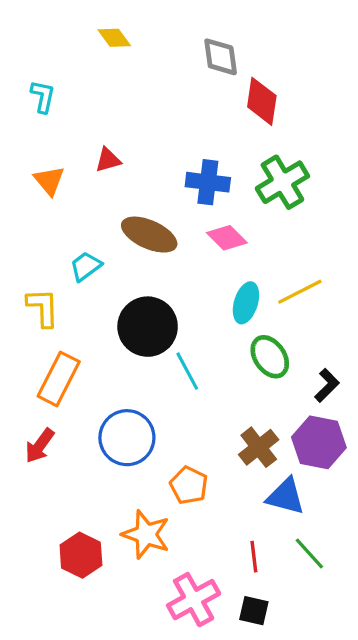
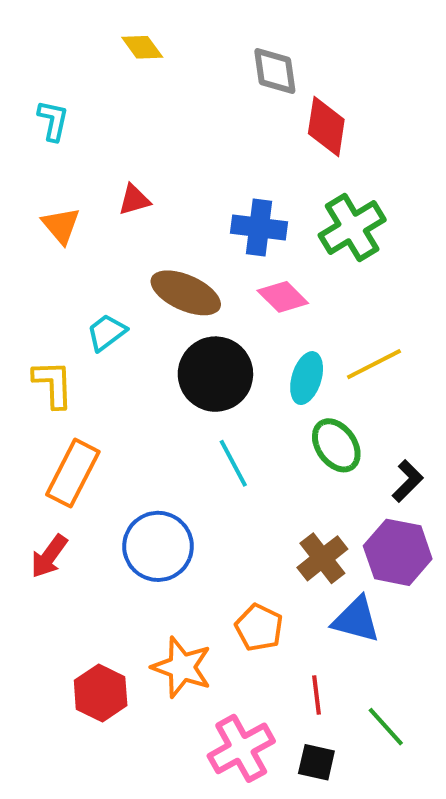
black circle: (148, 327) -> (215, 374), moved
orange pentagon: (189, 485) -> (259, 628), moved
green line: (309, 554) -> (386, 727), moved

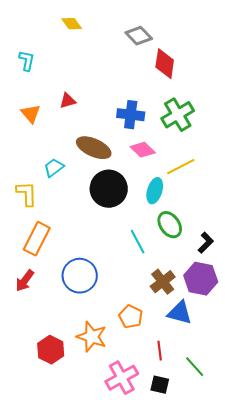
gray diamond: (275, 71) -> (139, 36), turned -36
yellow line: (374, 364) -> (181, 167), moved
cyan line: (233, 463) -> (138, 242), moved

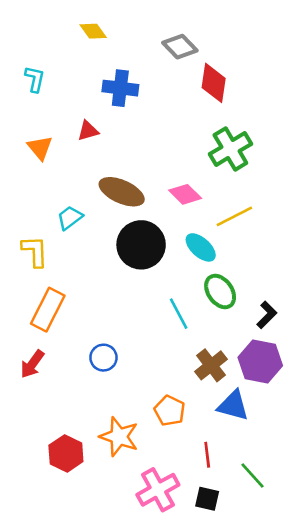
blue cross: (131, 115) -> (120, 88), moved
cyan ellipse: (155, 191) -> (201, 247), turned -65
blue circle: (80, 276) -> (103, 358), size x0.6

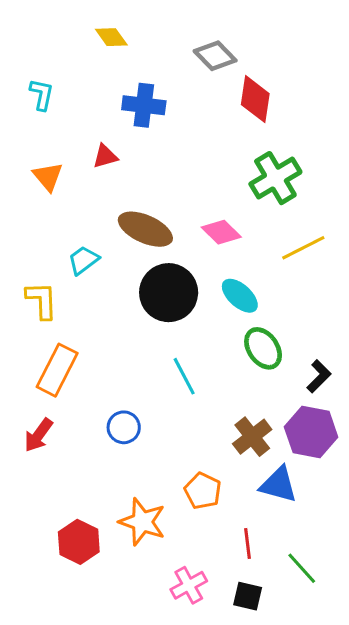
yellow line: (234, 216) -> (303, 248), moved
cyan line: (179, 314) -> (184, 376), moved
pink cross: (158, 490) -> (189, 585), size x0.7

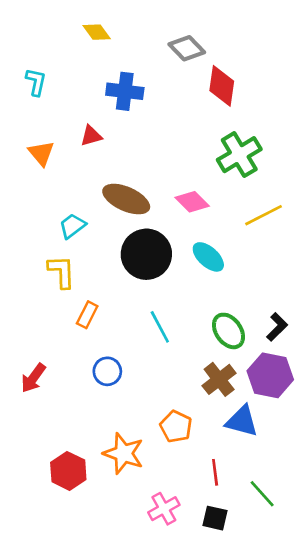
yellow L-shape: (42, 300) -> (62, 272), moved
green ellipse: (263, 348) -> (228, 331), moved
orange rectangle: (57, 370) -> (87, 315), moved, size x0.6

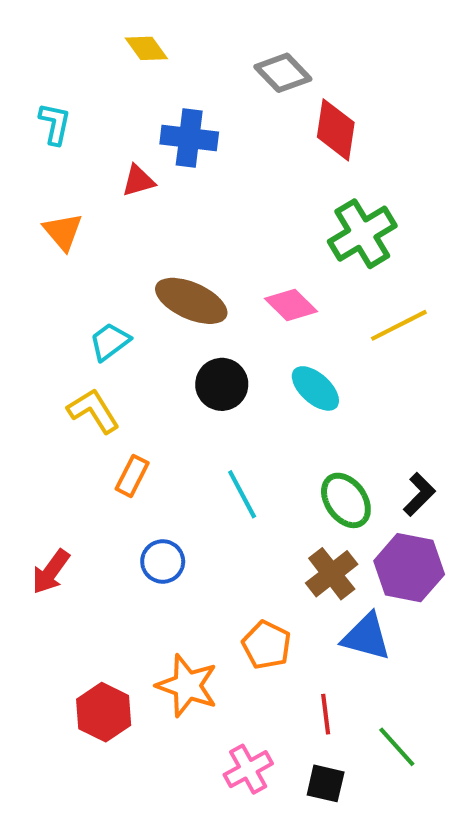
red triangle: (91, 136) -> (138, 181), moved
black circle: (146, 254) -> (222, 384), size x0.7
yellow L-shape: (62, 272) -> (93, 411), turned -30

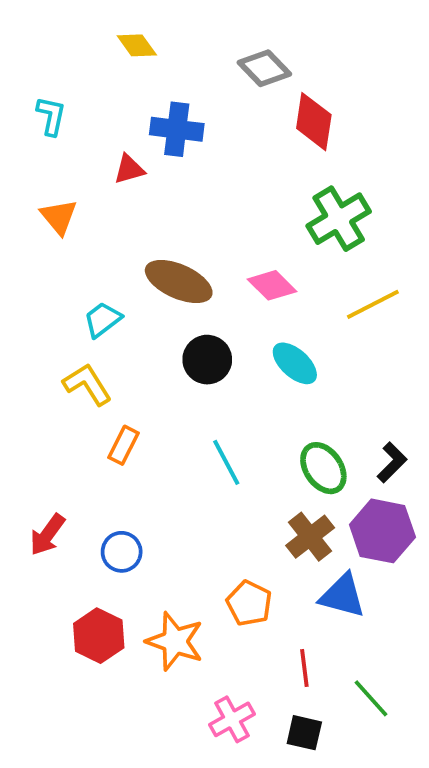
blue circle: (163, 561) -> (122, 552), moved
red hexagon: (104, 712) -> (99, 636), moved

